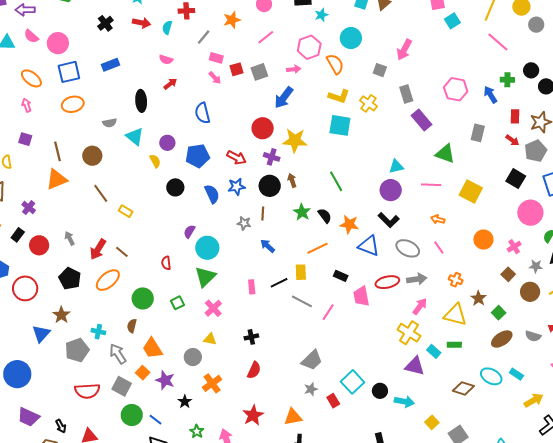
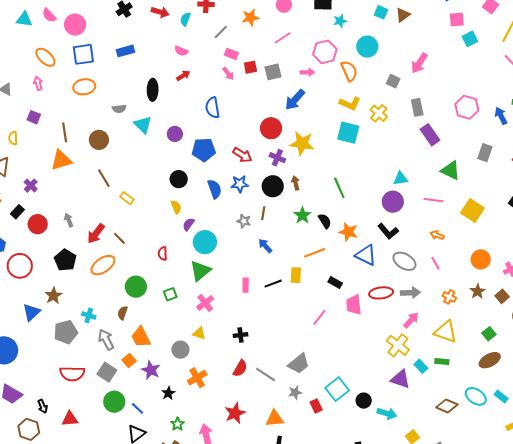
yellow semicircle: (155, 161) -> (176, 207), moved
brown star: (478, 298) -> (478, 291), moved
gray line: (302, 301) -> (266, 375), moved

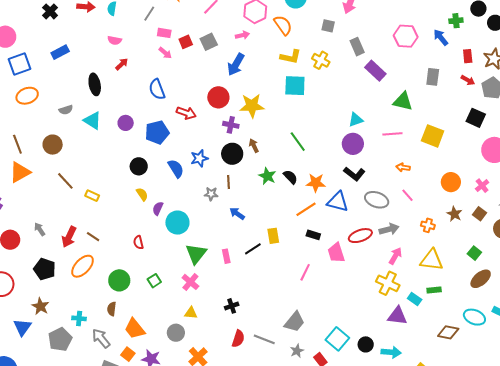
red arrow: (242, 155) -> (186, 113), moved
orange line: (315, 253) -> (306, 209), moved
green triangle: (200, 271) -> (196, 254), moved

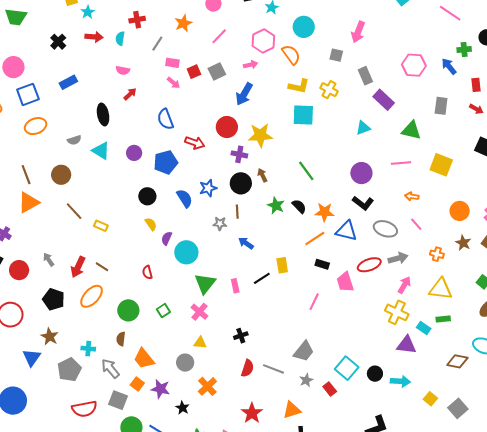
cyan triangle: (356, 120) -> (363, 128), moved

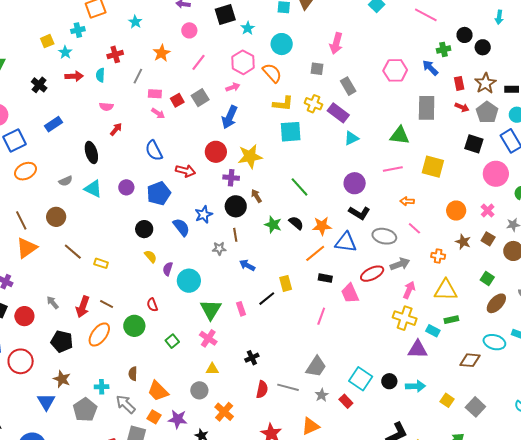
purple rectangle: (384, 100) -> (338, 113), moved
gray rectangle: (441, 106) -> (427, 108), size x1.4
green circle: (128, 310) -> (134, 326), moved

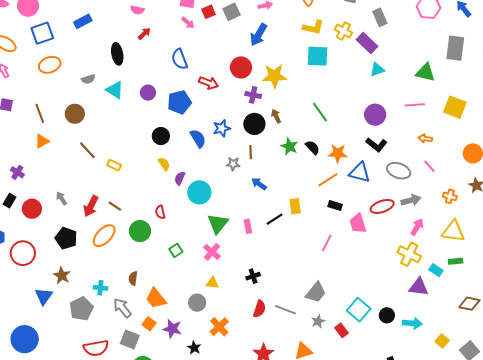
orange triangle: (27, 248) -> (42, 141), size x0.7

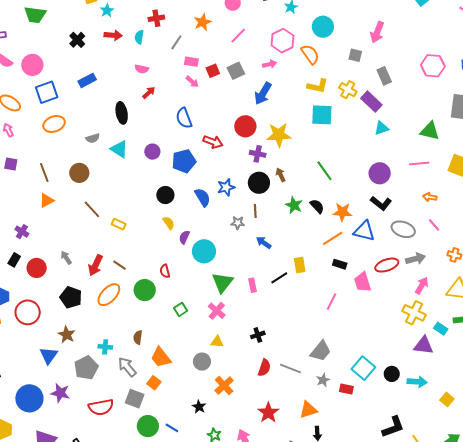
purple star: (172, 329) -> (60, 393), moved
red rectangle: (342, 330) -> (346, 389), turned -40

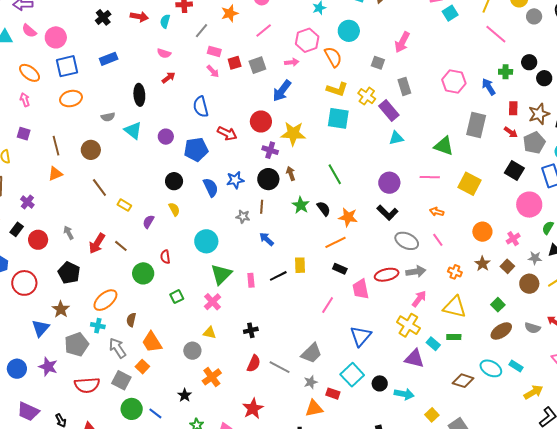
blue triangle: (364, 231) -> (361, 336), moved, turned 50
purple semicircle: (184, 237) -> (148, 222), moved
orange ellipse: (109, 295) -> (105, 300), moved
blue circle: (29, 398) -> (17, 369), size x0.7
orange triangle: (308, 410) -> (314, 408), moved

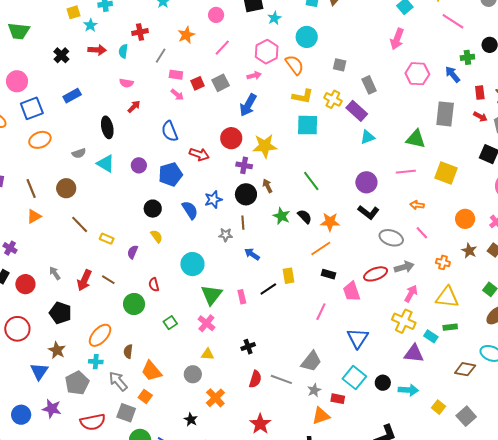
pink arrow: (402, 42) -> (397, 39), moved

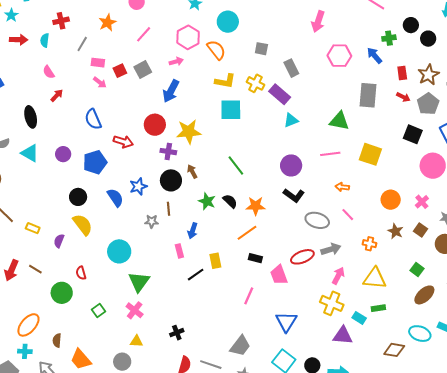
pink semicircle: (126, 83) -> (49, 72), turned 48
yellow semicircle: (157, 236) -> (83, 225), size x1.6
blue arrow: (252, 254) -> (193, 231), moved, turned -105
pink rectangle: (242, 297) -> (179, 251), moved

